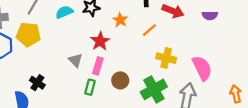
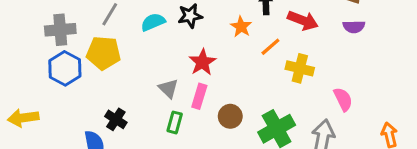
orange star: (120, 20) -> (241, 27), moved
yellow cross: (166, 58) -> (300, 68), moved
pink semicircle: (202, 68) -> (343, 99), size x0.7
green rectangle: (90, 87) -> (175, 122), moved

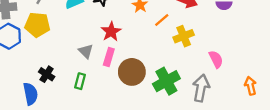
yellow cross: (300, 68) -> (184, 36), turned -36
brown circle: (230, 116) -> (132, 72), size x1.5
green rectangle: (175, 122) -> (80, 81), moved

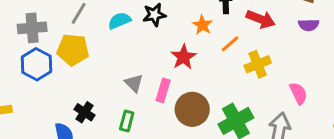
red star: (111, 32) -> (183, 57), moved

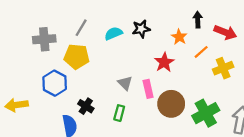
blue hexagon: (37, 64) -> (55, 83), moved
pink rectangle: (163, 90) -> (148, 89), turned -30

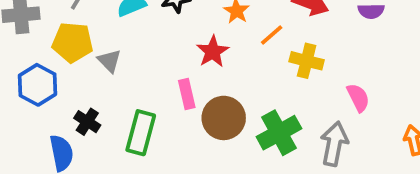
yellow cross: (223, 68) -> (307, 61), turned 36
gray triangle: (125, 83) -> (109, 61), moved
green rectangle: (119, 113) -> (141, 133), size x1.6

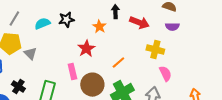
orange line: (272, 35) -> (118, 63), moved
yellow cross: (307, 61) -> (155, 50), moved

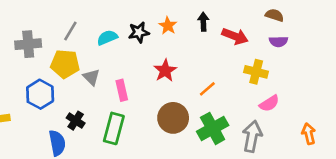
orange star: (99, 27) -> (168, 26), moved
pink rectangle: (72, 72) -> (122, 90), moved
pink semicircle: (165, 74) -> (269, 103), turned 84

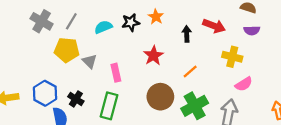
black arrow: (203, 22) -> (187, 34), moved
gray cross: (28, 44) -> (42, 21), moved, turned 35
blue hexagon: (40, 94) -> (45, 93), moved

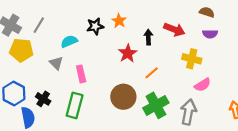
cyan semicircle: (103, 27) -> (69, 41), moved
yellow pentagon: (67, 50) -> (21, 50), moved
red star: (154, 56) -> (128, 53), moved

